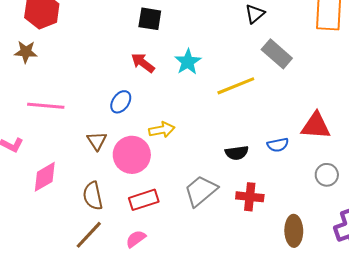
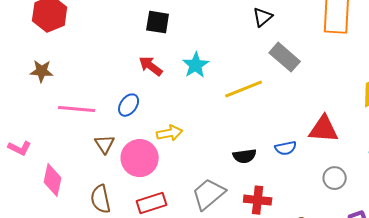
brown star: (26, 52) -> (42, 71), moved
pink line: (46, 106) -> (77, 109), moved
pink diamond: (45, 177) -> (53, 180), turned -48

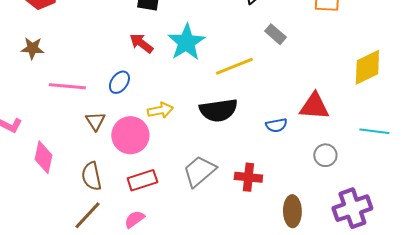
gray rectangle: (285, 57) -> (275, 34), size x0.7
cyan star: (196, 65) -> (186, 42), size x1.4
black semicircle: (245, 156) -> (218, 110), moved, size x1.6

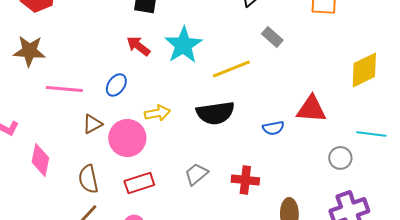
brown star: (32, 48) -> (29, 51), size x1.4
brown triangle: (95, 121) -> (92, 124), turned 35
gray circle: (325, 155) -> (340, 158), moved
gray trapezoid: (199, 171) -> (196, 174), size x0.7

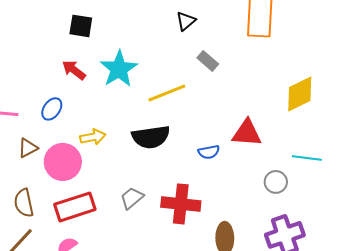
red cross: (245, 180) -> (181, 204), size x1.4
red rectangle: (139, 183) -> (75, 207), size x1.4

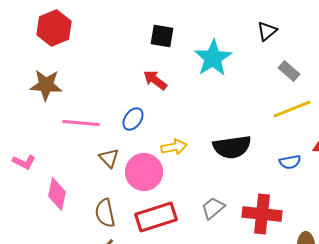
cyan star: (119, 69) -> (213, 58), moved
yellow line: (167, 93) -> (292, 109), moved
brown triangle: (28, 148) -> (109, 158), turned -45

